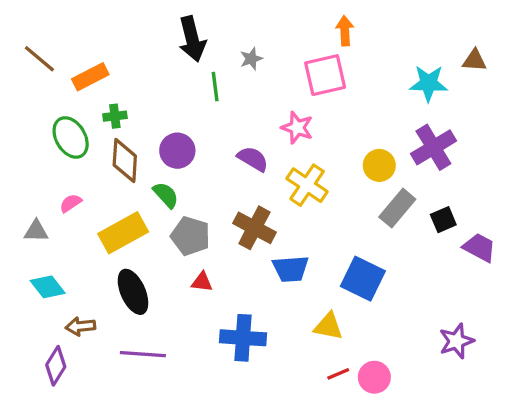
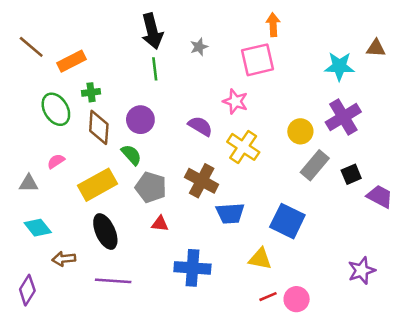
green line: (215, 87) -> (155, 69), moved
purple diamond: (56, 366) -> (27, 290), moved

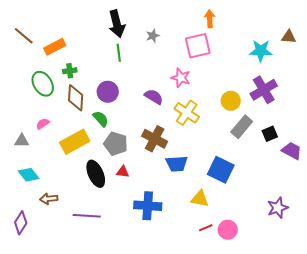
black ellipse: (105, 232) -> (96, 174), moved

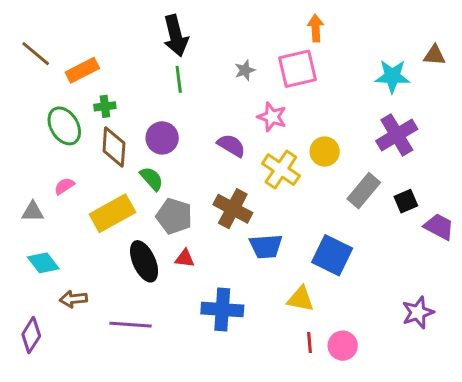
gray star: (153, 36) -> (245, 70), moved
yellow circle: (231, 101) -> (325, 152), moved
red line: (206, 228) -> (310, 343), turned -72

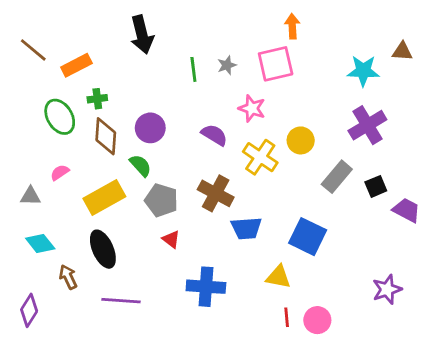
black arrow: (176, 36) -> (142, 35), moved
green line: (179, 79) -> (193, 69), moved
red triangle: (185, 258) -> (171, 239), turned 30
black ellipse: (144, 261) -> (103, 249), moved
brown arrow: (73, 299) -> (68, 277), turned 70

